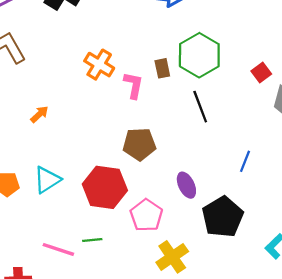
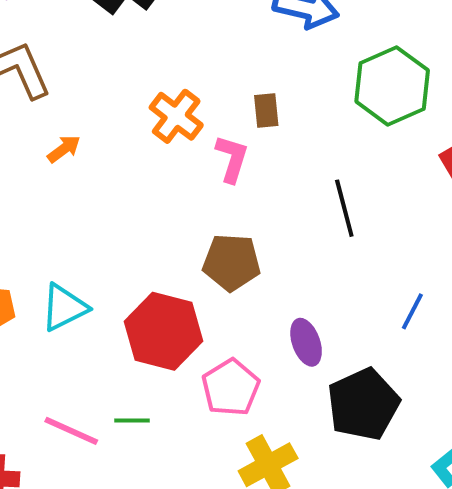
green hexagon: (199, 55) -> (392, 86), moved
brown rectangle: (162, 68) -> (266, 110), moved
orange arrow: (39, 114) -> (64, 149), moved

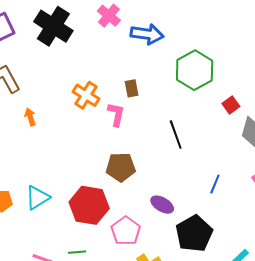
orange arrow: (64, 149) -> (30, 117), turned -66
purple ellipse: (306, 342) -> (162, 205), turned -35

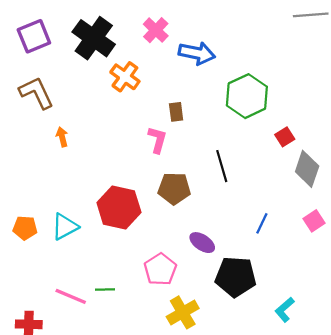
orange cross: (86, 95) -> (125, 77), moved
brown pentagon: (121, 167) -> (174, 188), moved
red hexagon: (89, 205) -> (119, 208), moved
black pentagon: (194, 234) -> (236, 277), turned 30

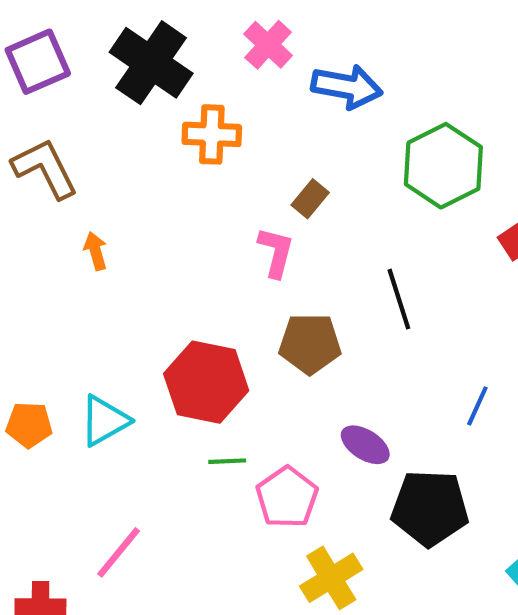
orange cross: (125, 77) -> (212, 134), turned -32
brown rectangle: (176, 112) -> (310, 199), turned 48
green line: (105, 290) -> (227, 461), moved
pink line: (71, 296) -> (119, 552), turned -72

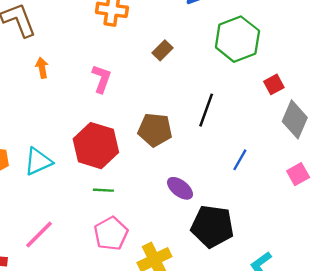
pink L-shape: (276, 252) -> (102, 79), moved
black line: (399, 299) -> (206, 110), turned 32
blue line: (477, 406) -> (240, 160), moved
pink pentagon: (287, 497) -> (111, 234), moved

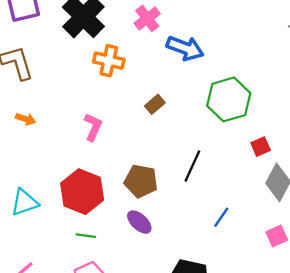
orange arrow: (42, 68) -> (26, 119), moved, turned 114
purple ellipse: (180, 188) -> (139, 222), moved

